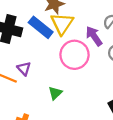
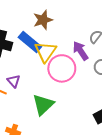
yellow triangle: (62, 24) -> (45, 52), moved
green triangle: (55, 93) -> (43, 105), size x1.6

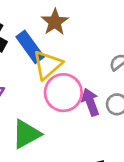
brown star: (43, 20) -> (55, 22), turned -30
purple arrow: (81, 51) -> (90, 102), moved

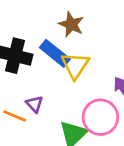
pink circle: (63, 93) -> (100, 117), moved

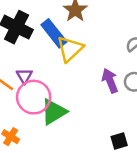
pink circle: (100, 117) -> (34, 97), moved

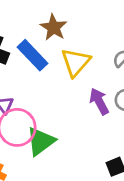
yellow triangle: (70, 49) -> (76, 62), moved

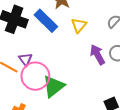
yellow triangle: (76, 62) -> (79, 25), size x0.7

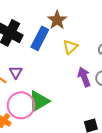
blue rectangle: (46, 21) -> (40, 38), turned 65
pink circle: (35, 76) -> (21, 105), moved

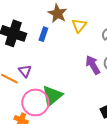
blue rectangle: (40, 38) -> (43, 34), size x0.6
yellow triangle: (70, 47) -> (79, 26), moved

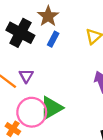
brown star: (58, 13) -> (48, 16), moved

